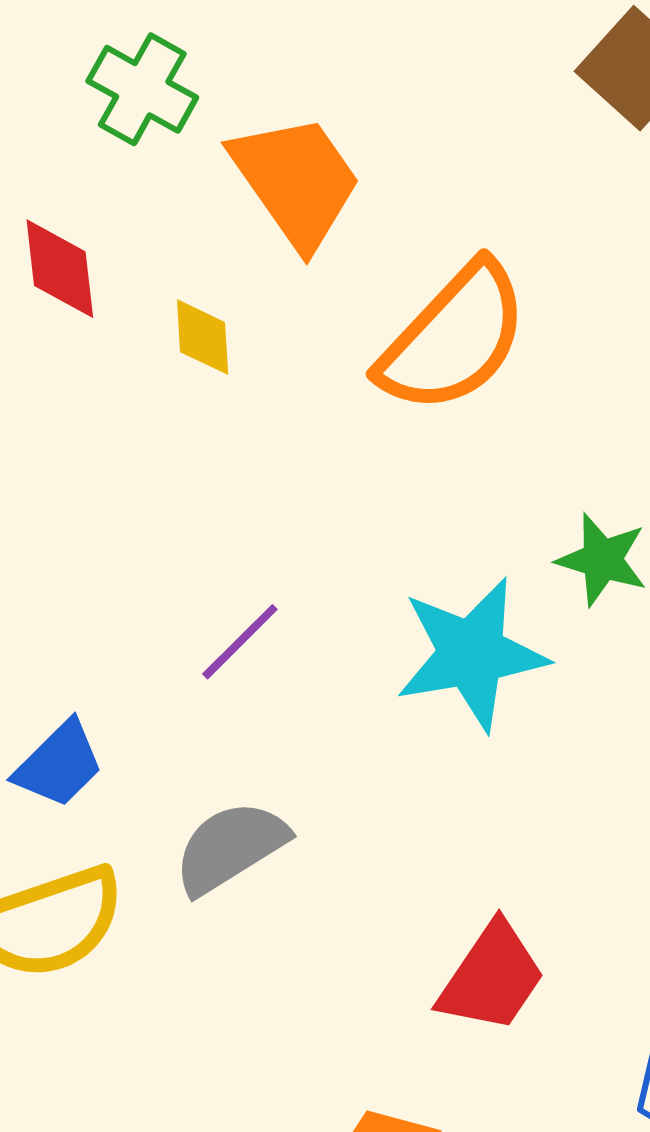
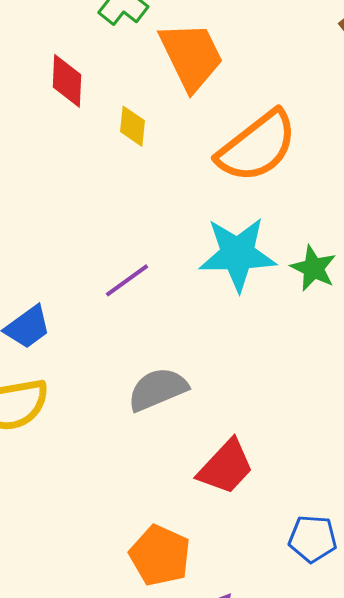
cyan star: (471, 654) -> (237, 254), moved
gray semicircle: (230, 847) -> (158, 389), moved

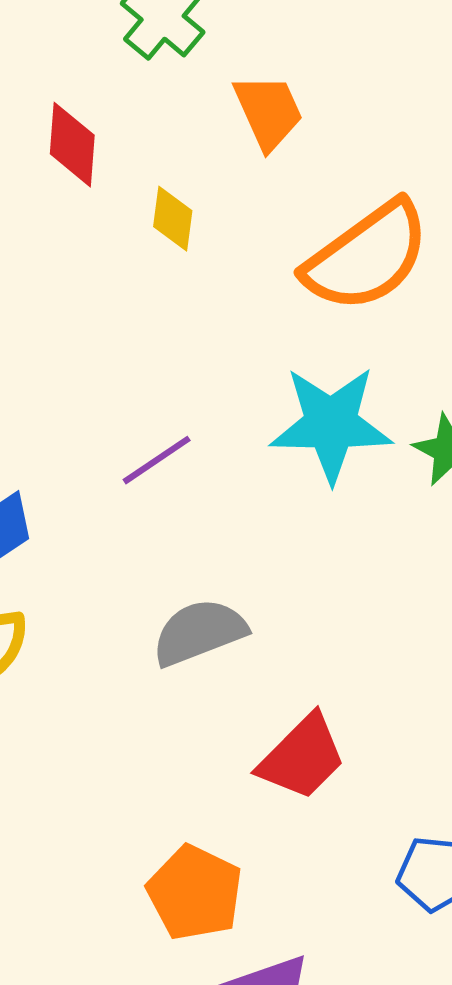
orange trapezoid: (191, 56) -> (268, 112), size x0.7

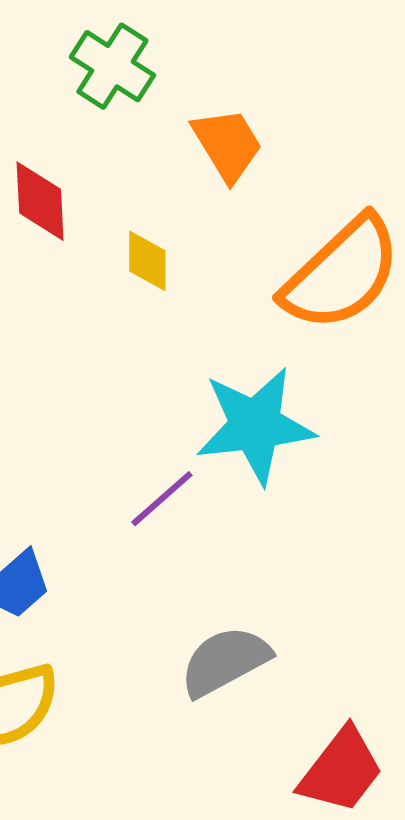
cyan star: (331, 424) -> (255, 426), moved

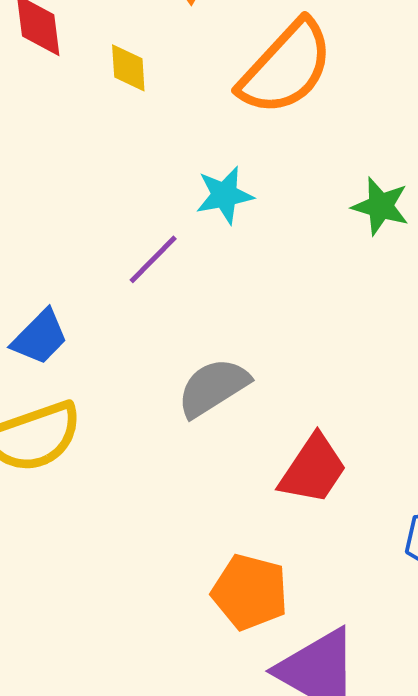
cyan star: (255, 426) -> (225, 195), size x0.6

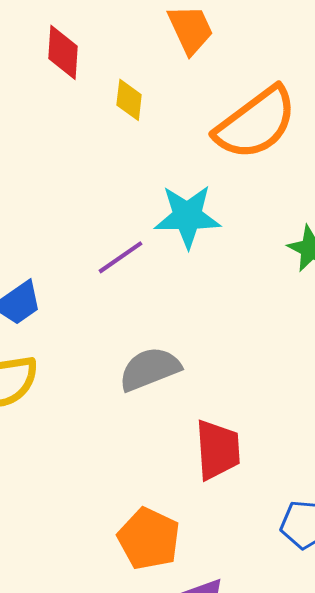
cyan star: (225, 195) -> (187, 216), size x1.4
red trapezoid: (313, 469) -> (218, 450), turned -48

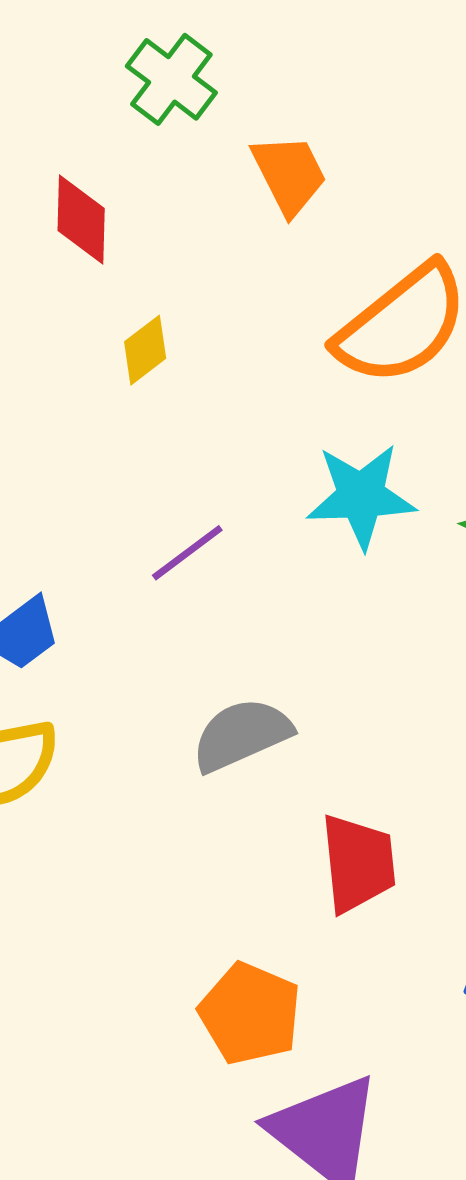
yellow diamond: (129, 100) -> (145, 350), moved, turned 48
cyan star: (187, 216) -> (361, 496), moved

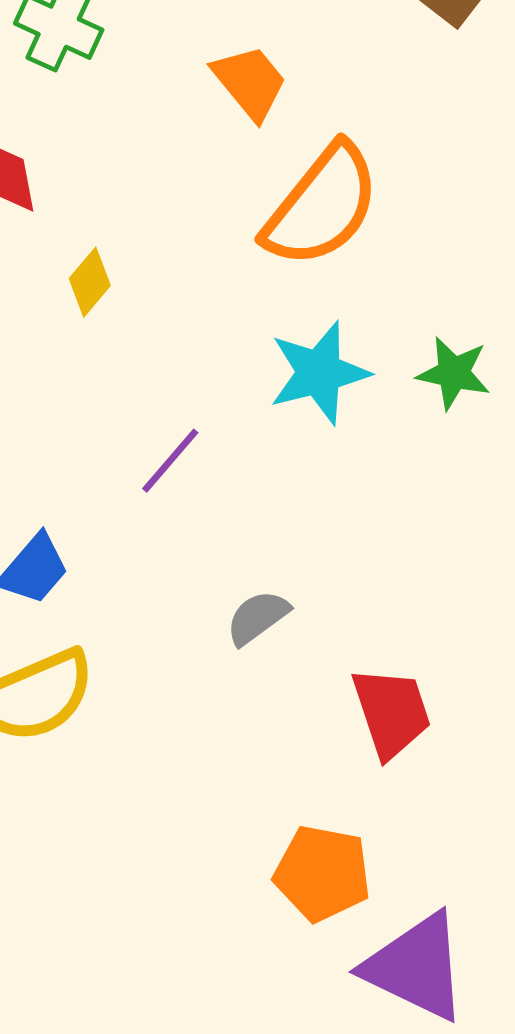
orange trapezoid: (289, 174) -> (250, 82), moved
gray semicircle: (242, 735) -> (258, 617), size x0.7

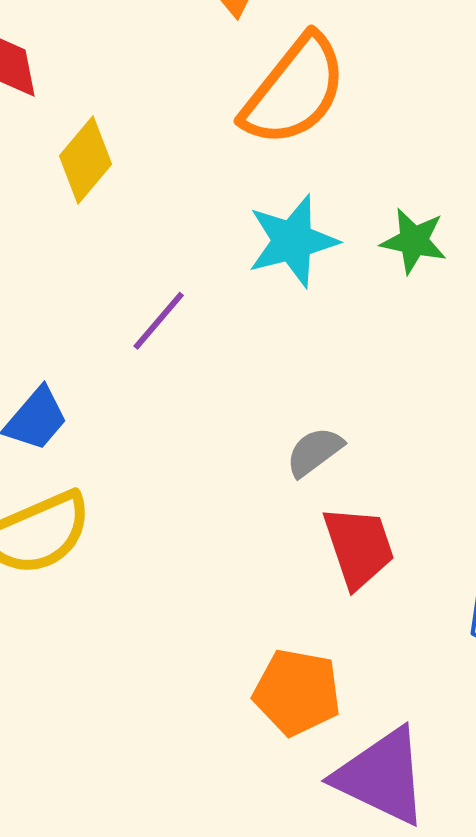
yellow diamond: (90, 282) -> (86, 160), size x1.4
gray semicircle: (258, 617) -> (314, 452), moved

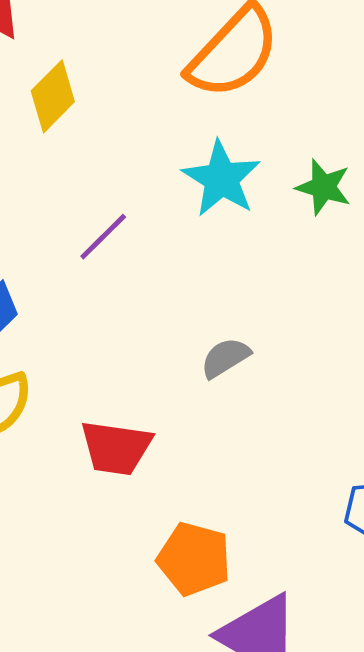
cyan star: (293, 241) -> (221, 179), turned -30
red trapezoid: (359, 547) -> (116, 448), moved, turned 112

